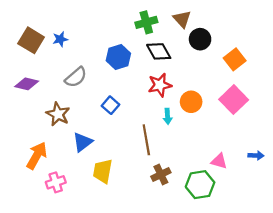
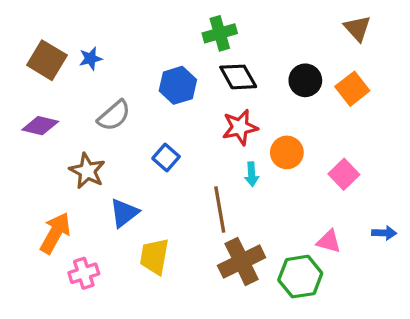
brown triangle: (182, 19) -> (357, 28), moved
black circle: (200, 39) -> (305, 80), moved
pink square: (234, 100) -> (344, 174), moved, size x0.7
brown cross: (161, 175) -> (242, 262), size x1.5

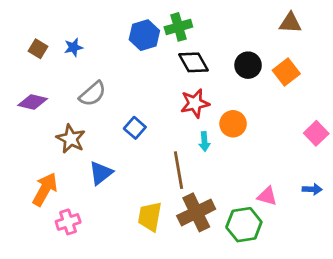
brown triangle: (357, 28) -> (290, 23), turned -45
brown square: (47, 60) -> (38, 49), size x0.6
blue hexagon: (178, 85) -> (144, 35), moved
pink square: (344, 174) -> (316, 133), moved
yellow trapezoid: (154, 256) -> (150, 217), moved

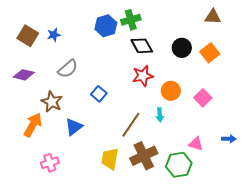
brown square: (38, 49) -> (28, 36), size x1.5
pink square: (316, 133) -> (203, 98), moved
cyan arrow: (204, 142) -> (160, 115), moved
brown line: (178, 170) -> (131, 125), turned 44
orange arrow: (45, 189) -> (33, 125), moved

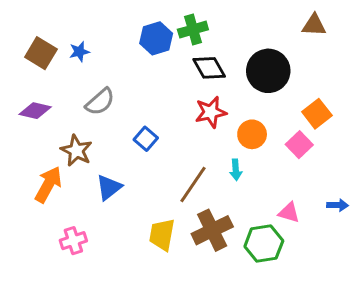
black circle: (182, 48) -> (268, 71), size x1.5
orange square: (210, 53) -> (317, 114), moved

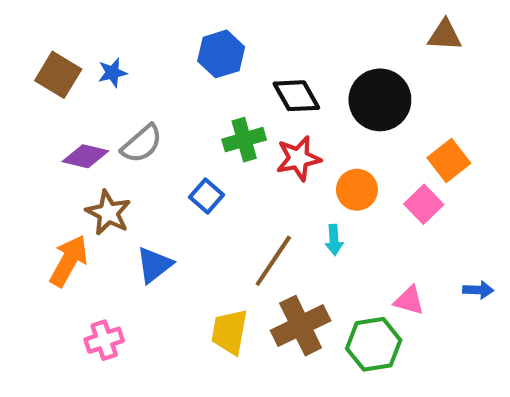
green cross: (193, 30) -> (244, 140), moved
purple diamond: (35, 111) -> (85, 156), moved

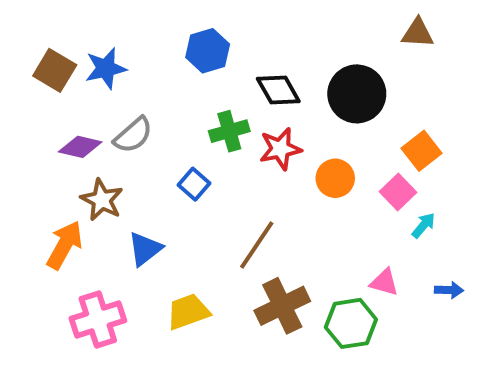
blue star: (112, 73) -> (106, 68), size x1.5
cyan arrow: (334, 240) -> (423, 225), moved, turned -136
blue arrow: (478, 290) -> (449, 290), moved
yellow trapezoid: (229, 332) -> (188, 312), moved, turned 60
pink cross: (104, 340) -> (98, 320), size x1.5

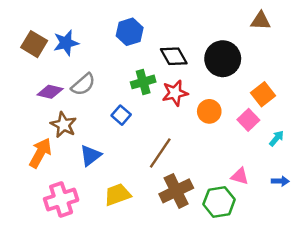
cyan arrow: (423, 225) -> (277, 138), moved

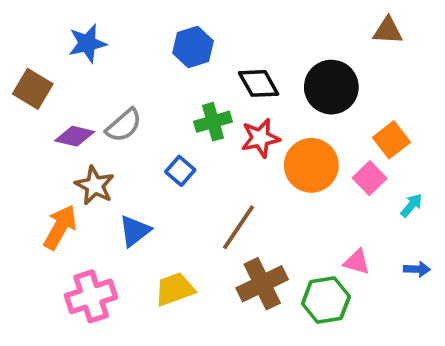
blue star: (66, 43) -> (87, 43), moved
brown square: (34, 44) -> (33, 89), moved
orange circle: (209, 111) -> (311, 165), size x1.5

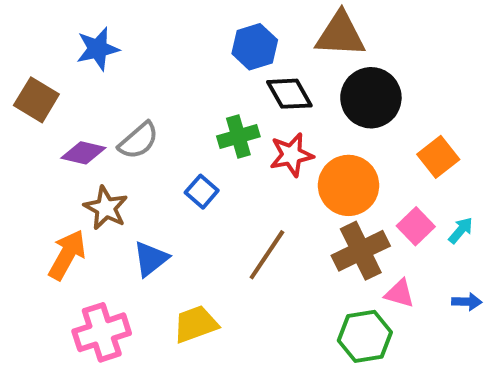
brown triangle: (388, 31) -> (340, 35), moved, size x1.5
blue hexagon: (193, 47) -> (255, 47), moved
pink square: (370, 178) -> (416, 226), moved
brown cross: (262, 284) -> (361, 251), moved

